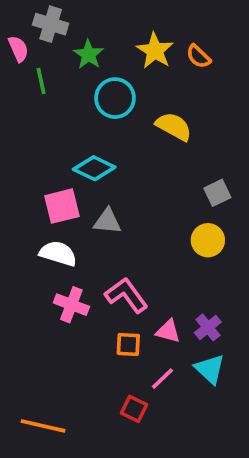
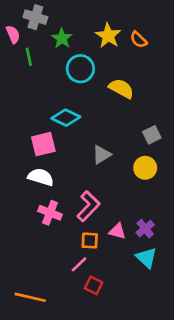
gray triangle: (107, 221) -> (102, 155), moved, turned -36
pink L-shape: (126, 295) -> (88, 206), turned 80
pink line: (162, 379) -> (79, 264), moved

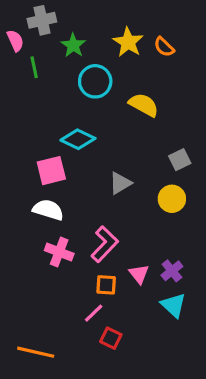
gray cross: (35, 17) -> (42, 20), turned -30
pink triangle: (117, 231) -> (139, 274), turned 36

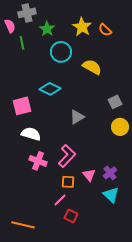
pink square: (51, 171) -> (22, 106), moved
yellow circle: (172, 199) -> (120, 127), moved

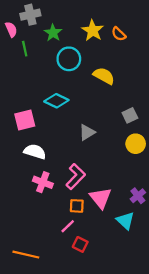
purple cross: (110, 173) -> (138, 196), moved
pink triangle: (89, 175) -> (101, 198), size x1.5

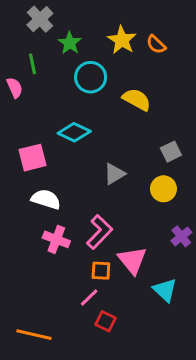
gray cross: (30, 15) -> (40, 19), turned -30
pink semicircle: (11, 29) -> (15, 88), moved
yellow circle: (136, 144) -> (163, 189), moved
purple cross: (138, 196) -> (181, 236), moved

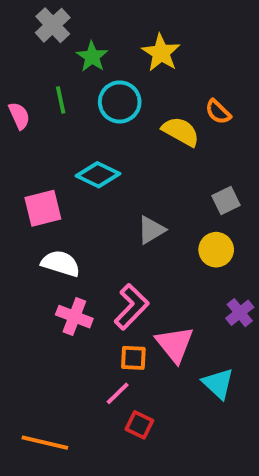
orange semicircle: (156, 44) -> (218, 112), moved
green line: (33, 64) -> (61, 100), moved

